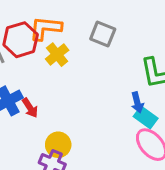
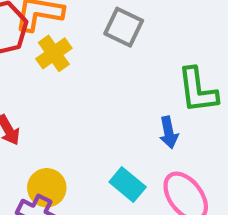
cyan rectangle: (146, 117) -> (128, 185), moved

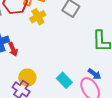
blue arrow: (169, 132) -> (94, 74), moved, turned -48

